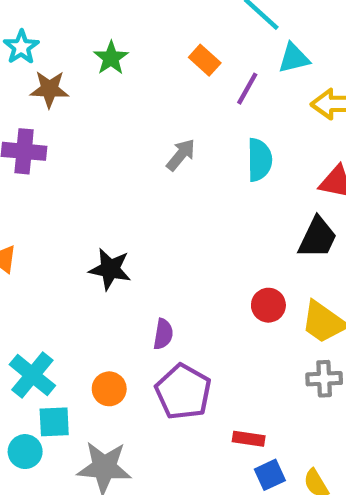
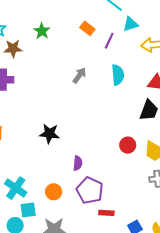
red rectangle: (249, 439) -> (106, 213), moved

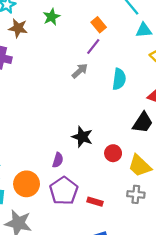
purple line: (109, 41) -> (93, 47), moved
black star: (49, 134) -> (82, 137), moved
orange circle: (54, 192) -> (27, 184), size x1.5
red rectangle: (106, 213) -> (95, 202), moved

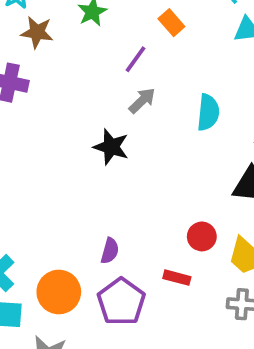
purple line: (93, 47) -> (136, 59), moved
black star: (82, 137) -> (111, 147), moved
red rectangle: (95, 202) -> (177, 278), moved

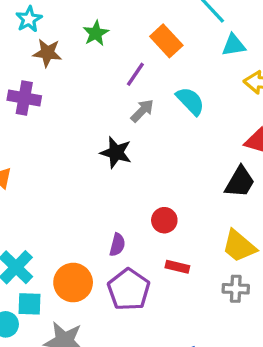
orange rectangle: (171, 23) -> (166, 41), size x1.4
cyan semicircle: (208, 112) -> (190, 101), moved, turned -48
red circle: (202, 236) -> (164, 220), moved

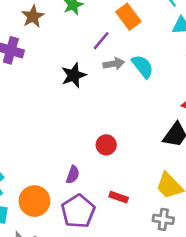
brown star: (47, 53) -> (33, 16), turned 30
gray arrow: (142, 111) -> (114, 64), moved, turned 30
black star: (116, 153) -> (74, 75), moved, turned 30
red circle: (164, 220) -> (106, 145), moved

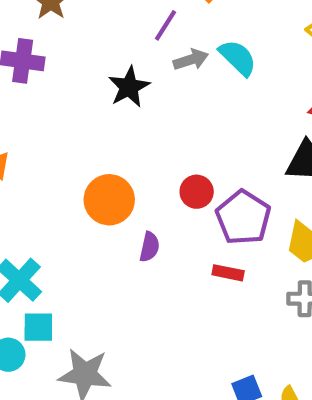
orange circle: (34, 201) -> (109, 200), moved
purple pentagon: (78, 211) -> (243, 217), moved

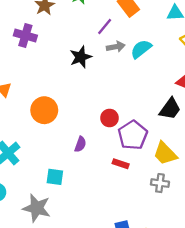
cyan semicircle: (238, 58) -> (141, 49), turned -90
orange circle: (109, 200) -> (44, 110), moved
cyan square: (38, 327) -> (55, 177), moved

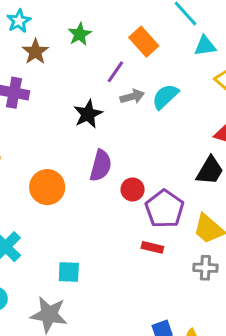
purple semicircle: (80, 144) -> (101, 166), moved, size x1.5

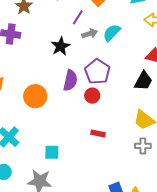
purple pentagon: (165, 209) -> (97, 72), moved
red rectangle: (152, 247) -> (98, 134), moved

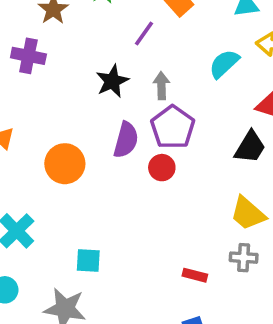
cyan semicircle: (112, 33) -> (224, 64), moved
gray arrow: (90, 34) -> (161, 86), moved, turned -77
red rectangle: (98, 134) -> (195, 275), moved

